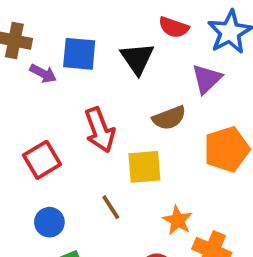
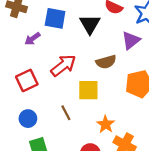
purple arrow: (43, 73) -> (32, 39), moved, turned 112
red arrow: (100, 130) -> (63, 65), turned -112

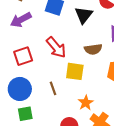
purple arrow: (32, 39) -> (21, 20), moved, size x1.5
red arrow: (63, 65) -> (56, 47), turned 80
blue circle: (28, 119) -> (20, 89), size x1.5

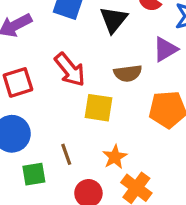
brown line: (53, 88) -> (66, 154), moved
green square: (25, 114) -> (34, 174), moved

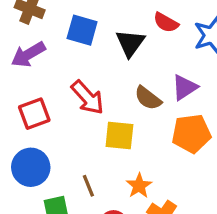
purple triangle: (165, 49) -> (185, 87), moved
brown semicircle: (128, 73) -> (148, 98), turned 48

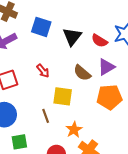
red semicircle: (166, 22) -> (99, 41), moved
red arrow: (88, 97) -> (43, 71), size x0.6
brown line: (88, 186) -> (46, 116), moved

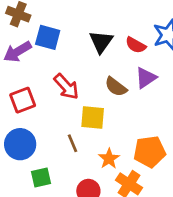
blue square: (41, 27) -> (48, 37), moved
red arrow: (43, 71) -> (66, 87), size x1.5
orange pentagon: (109, 97) -> (150, 152), moved

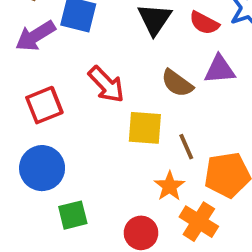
purple triangle: (146, 78) -> (220, 69), turned 30
brown line: (72, 143) -> (186, 147), moved

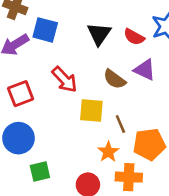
purple triangle: (220, 69) -> (145, 70), turned 30
orange cross: (199, 222) -> (129, 177), turned -30

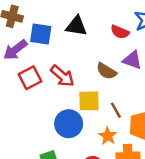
black triangle: (99, 34) -> (76, 26), moved, turned -50
red square: (21, 94) -> (30, 78), moved
blue circle: (18, 138) -> (69, 124), moved

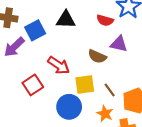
blue square: (41, 34) -> (35, 30), turned -30
red square: (30, 78) -> (33, 85), moved

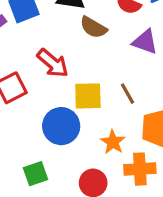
brown semicircle: (97, 56) -> (93, 27), moved
brown line: (110, 90) -> (127, 94), moved

